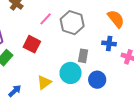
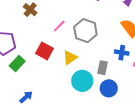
gray rectangle: (83, 56) -> (103, 68), moved
yellow triangle: (44, 82) -> (70, 57), moved

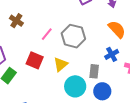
blue cross: (122, 53) -> (112, 54), turned -32

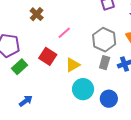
gray hexagon: (73, 36) -> (104, 40), moved
gray rectangle: (94, 71) -> (105, 63), moved

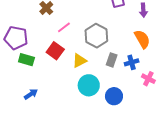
pink line: (64, 33) -> (64, 27), moved
gray hexagon: (104, 40) -> (96, 36), moved
green rectangle: (19, 67) -> (26, 60), turned 56

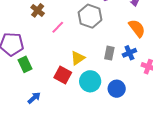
gray hexagon: (96, 36) -> (90, 16), moved
red square: (55, 51) -> (63, 75), moved
green rectangle: (26, 60) -> (25, 64), turned 56

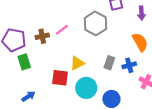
brown cross: (38, 10) -> (42, 36), moved, turned 32
red square: (63, 75) -> (60, 78), turned -30

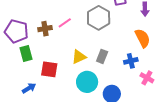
gray rectangle: (109, 63) -> (102, 56), moved
red square: (60, 78) -> (49, 69), moved

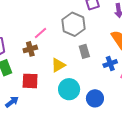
brown cross: (45, 29) -> (30, 49), moved
gray rectangle: (102, 56) -> (84, 51), moved, turned -32

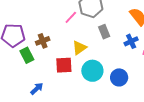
pink line: (40, 33) -> (71, 17), moved
brown cross: (30, 49) -> (43, 41), moved
red square: (30, 81) -> (64, 65), moved

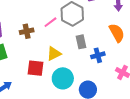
brown cross: (43, 41) -> (27, 31), moved
blue cross: (131, 41) -> (98, 55), moved

